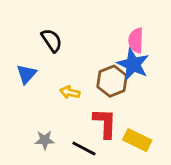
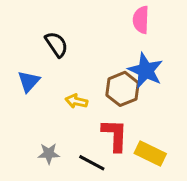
pink semicircle: (136, 40) -> (141, 20), moved

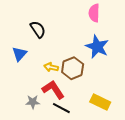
brown hexagon: (123, 89) -> (73, 68), moved
red L-shape: (115, 135) -> (53, 90), moved, turned -35

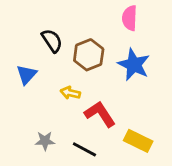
brown hexagon: (73, 68) -> (89, 55), moved
red L-shape: (53, 90) -> (100, 114), moved

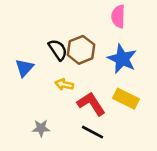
black semicircle: (52, 41) -> (58, 50), moved
yellow rectangle: (138, 141) -> (126, 99), moved
black line: (84, 149) -> (92, 132), moved

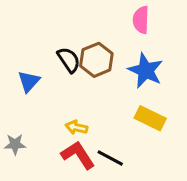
yellow arrow: (64, 84) -> (76, 127), moved
red L-shape: (91, 104) -> (78, 155), moved
gray star: (41, 128) -> (15, 144), moved

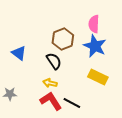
pink semicircle: (141, 20) -> (94, 24), moved
black semicircle: (69, 60) -> (54, 61), moved
blue triangle: (29, 81) -> (19, 53), turned -35

